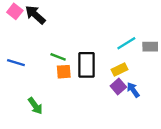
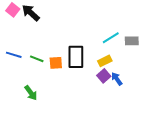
green line: (58, 57) -> (37, 59), moved

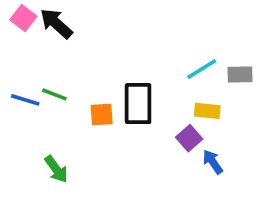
green line: (37, 59) -> (54, 94), moved
yellow rectangle: (105, 61) -> (207, 111), moved, turned 32
blue arrow: (117, 79) -> (213, 162), moved

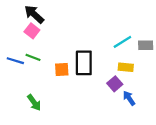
pink square: (23, 18) -> (32, 31), moved

